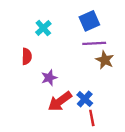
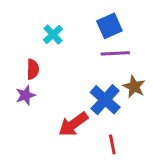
brown star: (105, 60) -> (134, 87), moved
purple star: (49, 78) -> (25, 95), moved
blue cross: (85, 99) -> (105, 100), moved, size x1.5

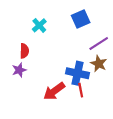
purple line: (115, 53) -> (99, 43), moved, turned -30
blue cross: (105, 100) -> (77, 73), turned -30
red line: (112, 145) -> (81, 90), moved

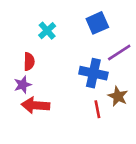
brown star: (99, 64) -> (118, 96), moved
blue cross: (77, 73) -> (93, 73), moved
red arrow: (54, 91) -> (36, 105), moved, turned 40

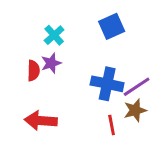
purple line: (119, 53) -> (137, 87), moved
purple star: (23, 85) -> (51, 63), moved
brown star: (118, 96) -> (135, 110), turned 30

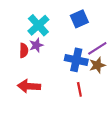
cyan cross: (54, 35) -> (38, 25), size x1.5
purple line: (137, 87) -> (97, 48), moved
brown star: (135, 110) -> (97, 65), moved

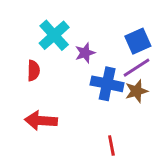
blue square: (79, 19) -> (138, 41), moved
purple star: (36, 45) -> (85, 53), moved
red line: (79, 89) -> (111, 146), moved

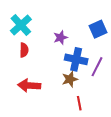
cyan cross: (54, 35) -> (21, 25), moved
purple line: (136, 68) -> (97, 67), moved, turned -30
brown star: (136, 91) -> (70, 79), moved

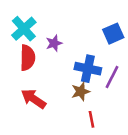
purple star: (60, 38) -> (54, 43), moved
red semicircle: (24, 50) -> (27, 58), size x1.5
red arrow: (29, 85) -> (34, 99), turned 30

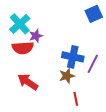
blue square: (113, 34) -> (94, 14), moved
purple star: (54, 43) -> (36, 36), moved
red semicircle: (27, 58) -> (23, 48), turned 85

